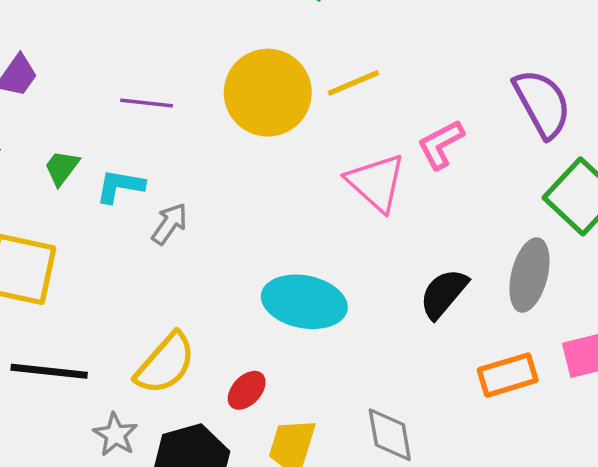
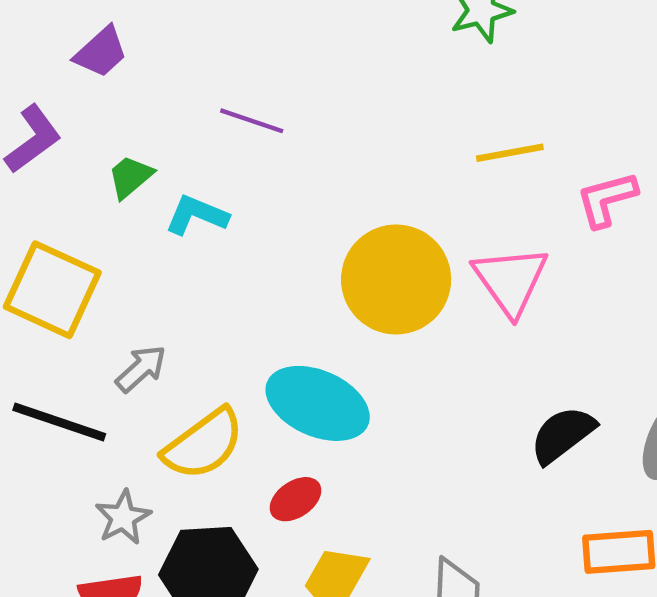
yellow circle: (268, 93) -> (396, 279), moved
pink L-shape: (441, 144) -> (607, 199), moved
gray arrow: (169, 224) -> (141, 369), moved
cyan ellipse: (304, 302) -> (318, 403), moved

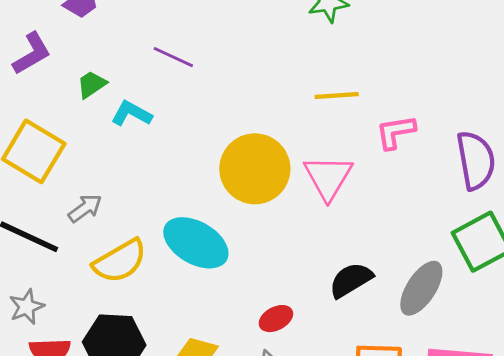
red ellipse: (295, 499) -> (276, 319), moved
gray star: (123, 517) -> (27, 307), moved

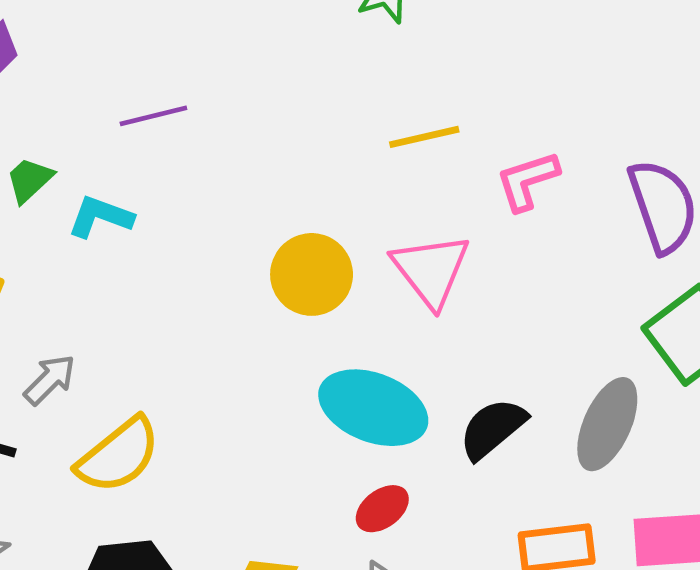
purple line: (173, 57) -> (153, 116), turned -30
yellow circle: (255, 169) -> (312, 274), size x0.7
cyan ellipse: (196, 243) -> (373, 408), moved

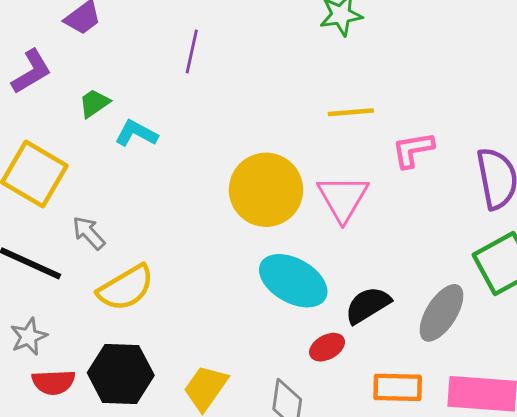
purple line: (153, 116) -> (192, 52), moved, turned -72
yellow circle: (312, 274) -> (266, 190), size x1.4
gray arrow: (50, 380) -> (89, 233), turned -96
red ellipse: (382, 509) -> (327, 347), moved

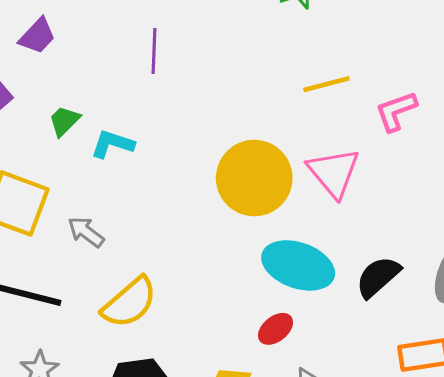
gray arrow: (89, 233) -> (86, 232), moved
red ellipse: (327, 347) -> (276, 329), moved

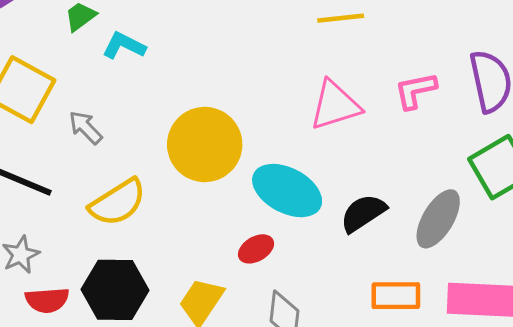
pink L-shape: (396, 111) -> (415, 91), moved
pink triangle: (334, 173) -> (335, 105), turned 44
yellow circle: (254, 178) -> (205, 144), moved

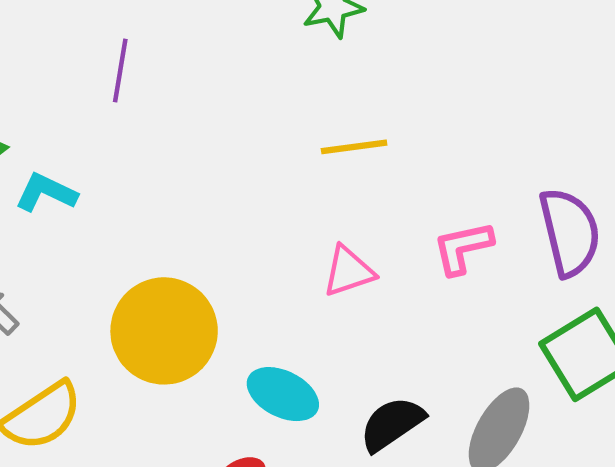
pink triangle: (335, 105) -> (349, 271), size x0.7
cyan ellipse: (287, 191) -> (283, 394), size x0.7

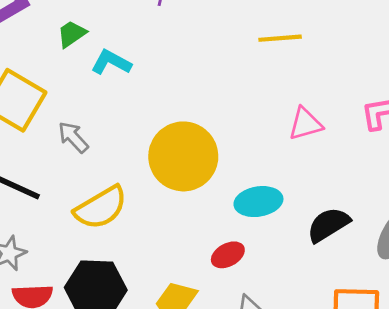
yellow line: (354, 147) -> (280, 38), moved
cyan ellipse: (283, 394) -> (258, 202), turned -39

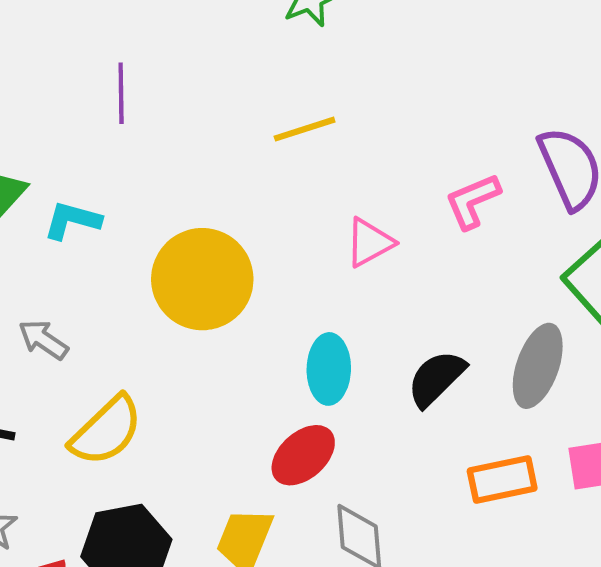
yellow circle: (183, 156) -> (202, 279), moved
cyan ellipse: (258, 202) -> (329, 369), turned -66
red ellipse: (228, 255) -> (303, 455), size x1.4

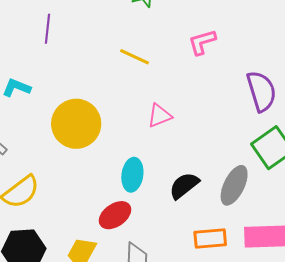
yellow line: (305, 129) -> (135, 57), turned 36
pink L-shape: (473, 201) -> (202, 42), moved

